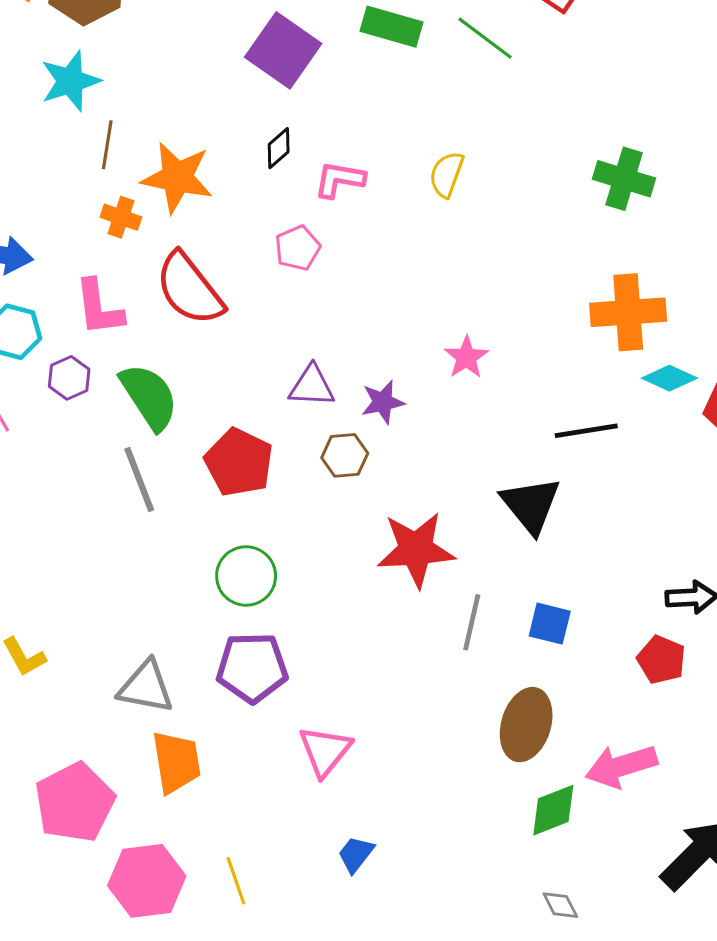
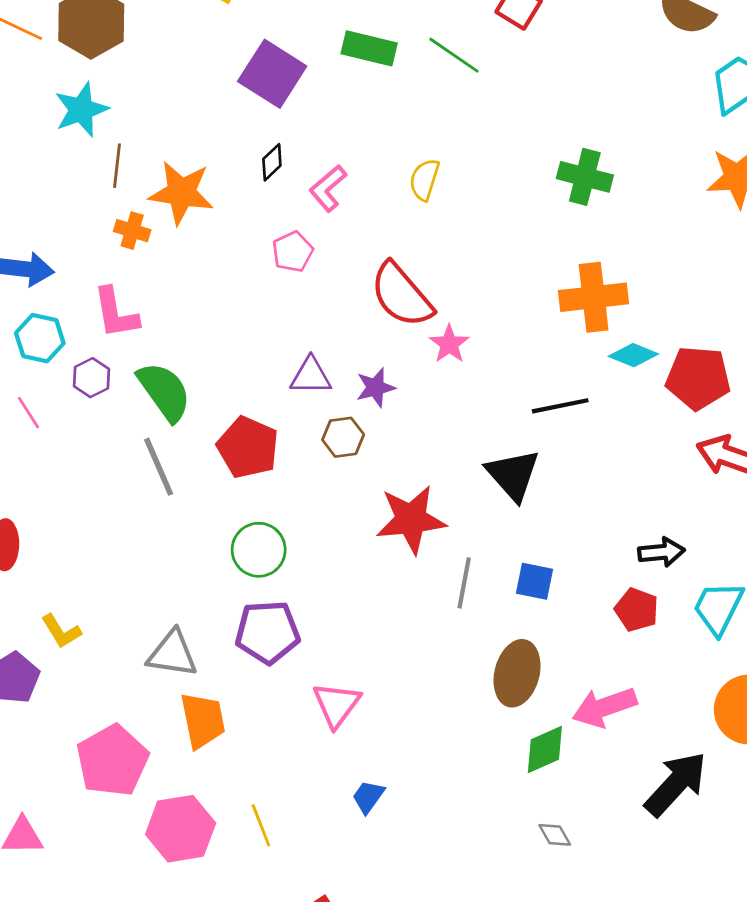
pink L-shape: (339, 179) -> (328, 188), turned -48
red semicircle: (189, 289) -> (401, 295), moved

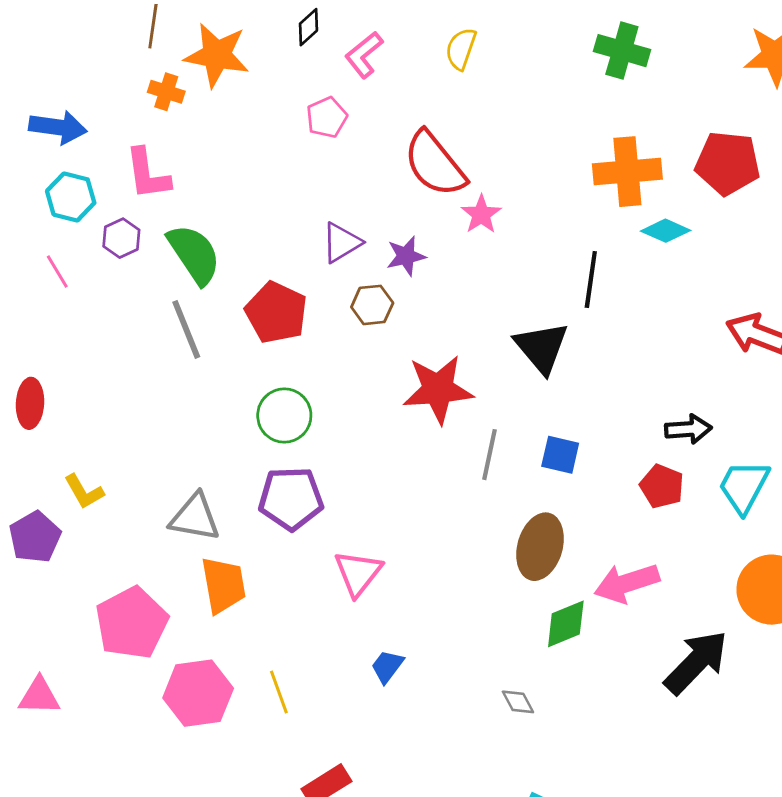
purple triangle: (311, 376) -> (341, 243), turned -33
red pentagon: (698, 378) -> (728, 163), moved
black line: (560, 406) -> (591, 279), turned -72
gray diamond: (555, 835) -> (518, 702), moved

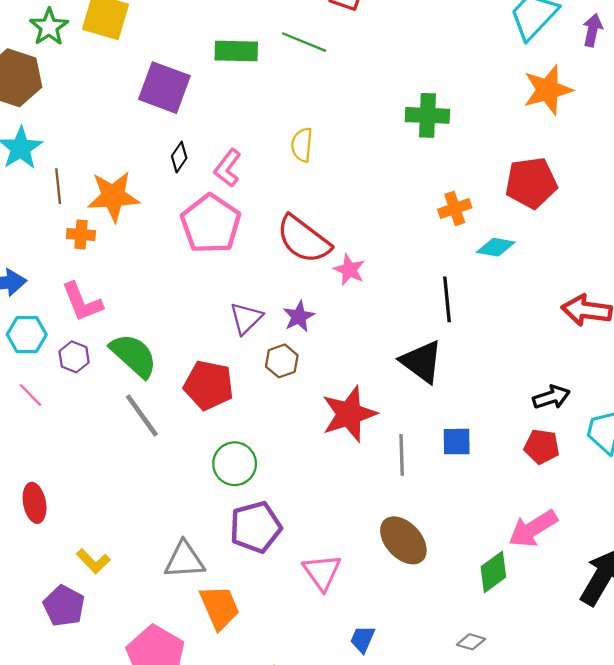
pink pentagon: (327, 117) -> (211, 224), size x1.8
orange cross: (627, 172) -> (455, 208), size x0.6
brown ellipse: (540, 547) -> (403, 540), moved, turned -45
gray diamond: (518, 702) -> (471, 642), turned -32

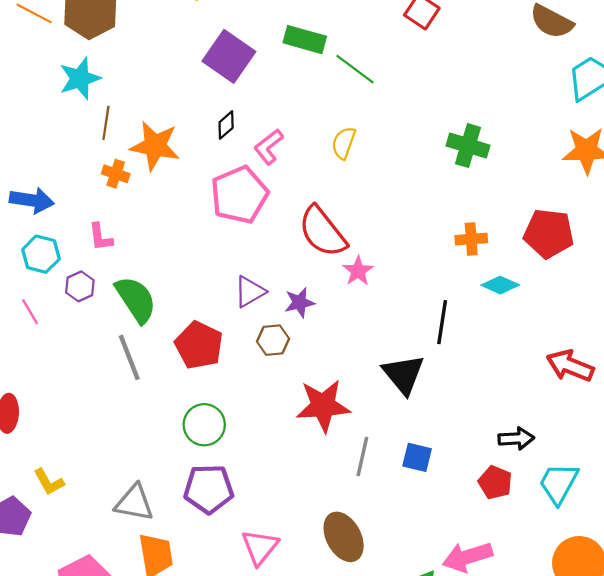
green line: (304, 42) -> (355, 69), moved
pink L-shape: (82, 302) -> (101, 237), size x0.7

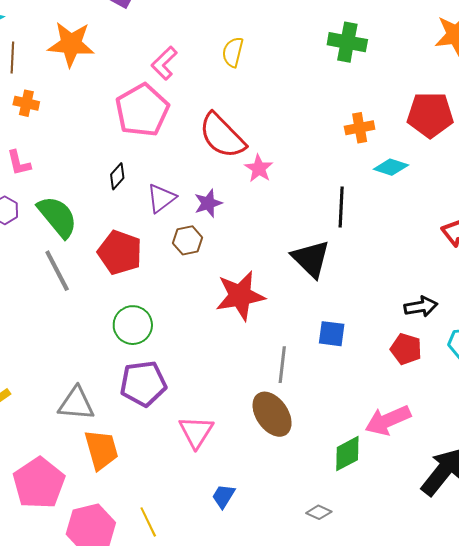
black diamond: (226, 125) -> (117, 176), moved
orange star: (155, 146) -> (71, 44), moved
gray line: (362, 457) -> (282, 365), moved

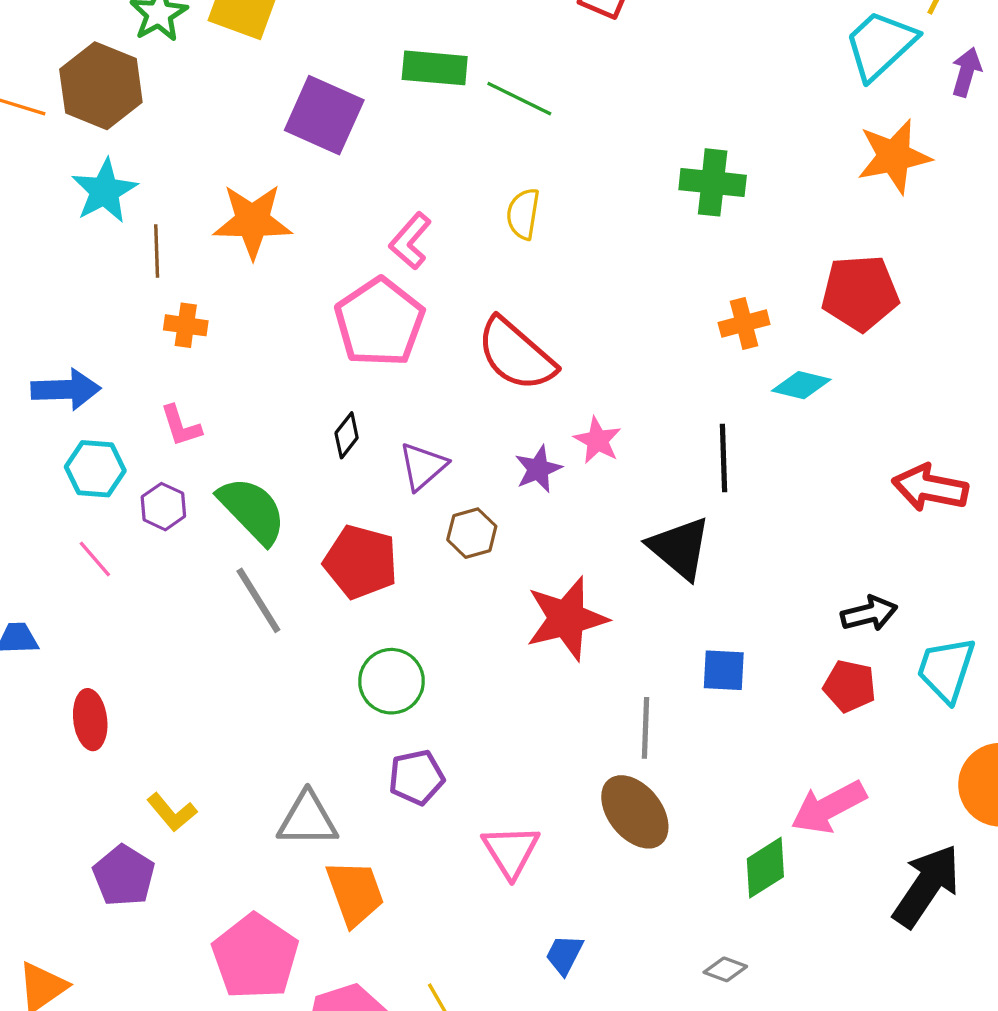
pink star: (259, 168) -> (597, 440), moved
purple star: (208, 203) -> (538, 469), moved
purple pentagon: (143, 384) -> (416, 777), size x0.7

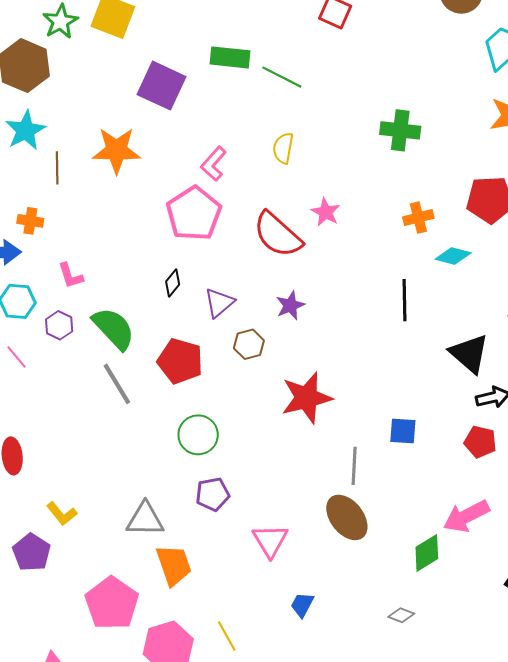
orange cross: (186, 325) -> (30, 221), moved
pink star: (597, 440) -> (326, 212), moved
black triangle: (680, 548) -> (469, 353), moved

